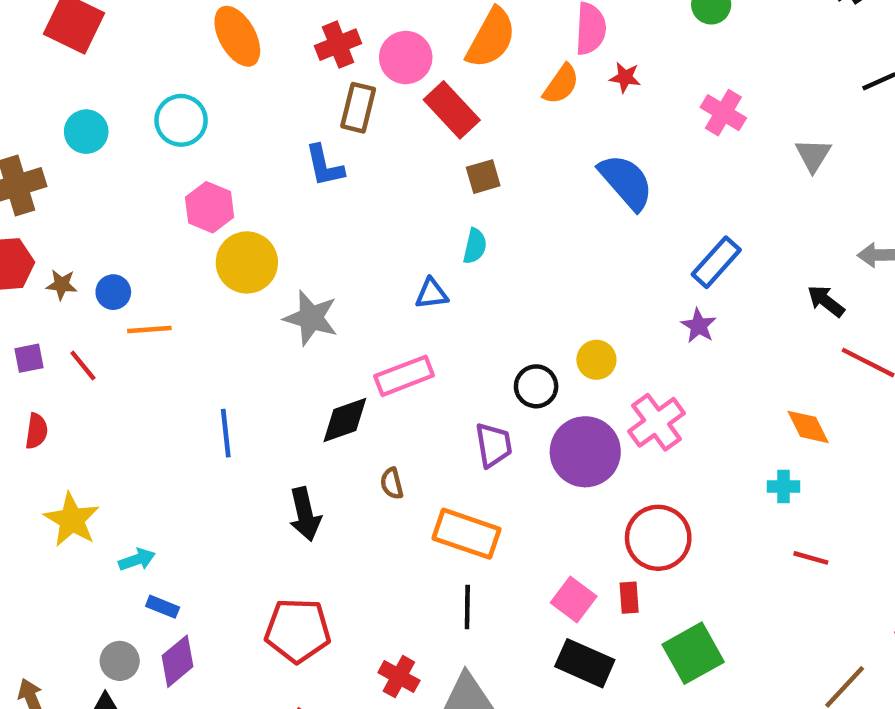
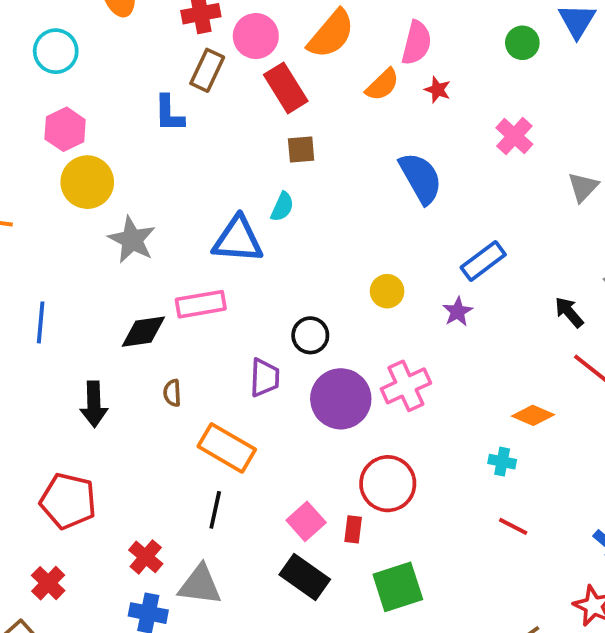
blue triangle: (432, 294) -> (238, 240), size x1.8
yellow circle: (596, 360) -> (387, 291), moved
orange diamond: (808, 427) -> (533, 415), turned -51

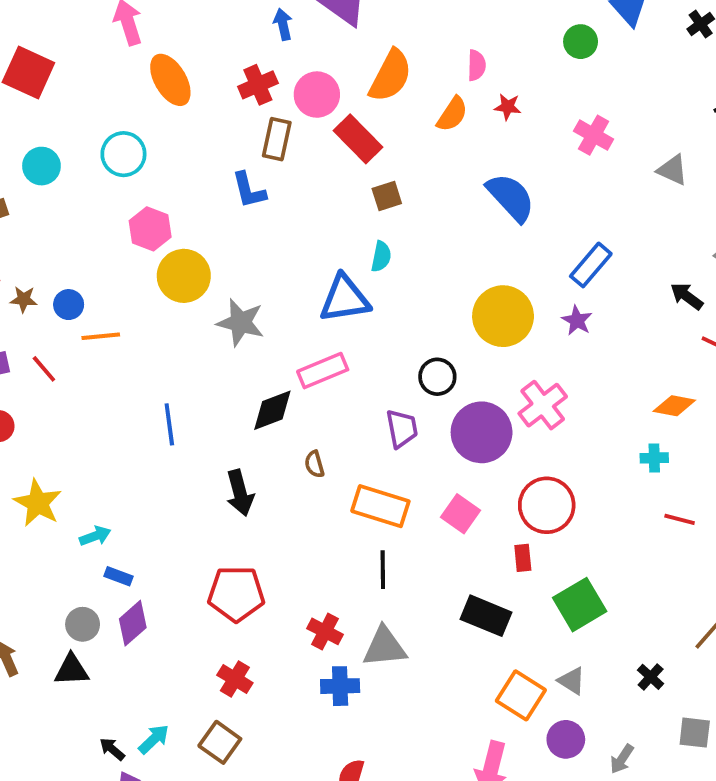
pink semicircle: (417, 43) -> (476, 65), size x0.7
gray triangle: (583, 187) -> (672, 170), turned -36
yellow circle: (387, 291) -> (503, 316), size x1.8
pink square: (306, 521) -> (460, 514), moved

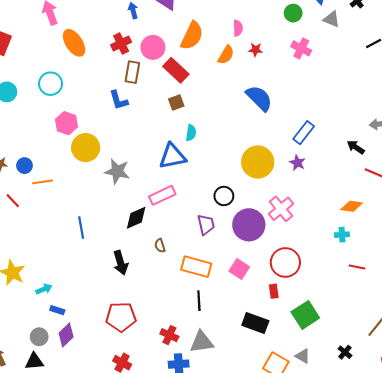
pink cross: (594, 135) -> (301, 48), moved
gray triangle: (672, 170) -> (332, 19), moved
brown square: (387, 196) -> (176, 103), moved

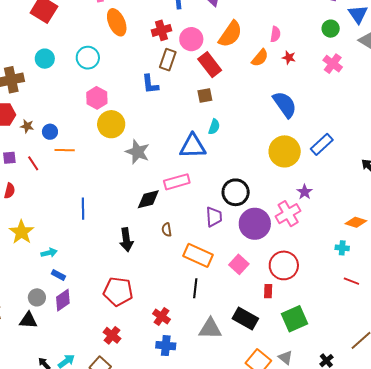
yellow circle: (258, 162) -> (285, 151), moved
purple star: (297, 163) -> (305, 192), moved
black circle: (224, 196) -> (236, 192), size x1.4
blue line: (81, 228) -> (83, 209), moved
gray triangle: (202, 342) -> (210, 329), moved

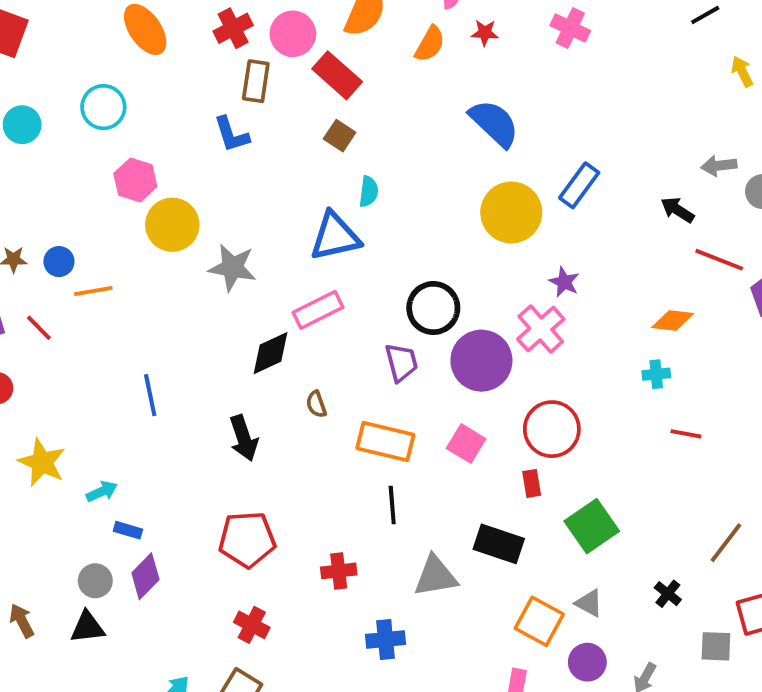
brown square: (205, 95) -> (340, 136), turned -35
red cross: (161, 317) -> (339, 571), turned -30
blue cross: (166, 346) -> (386, 639), moved

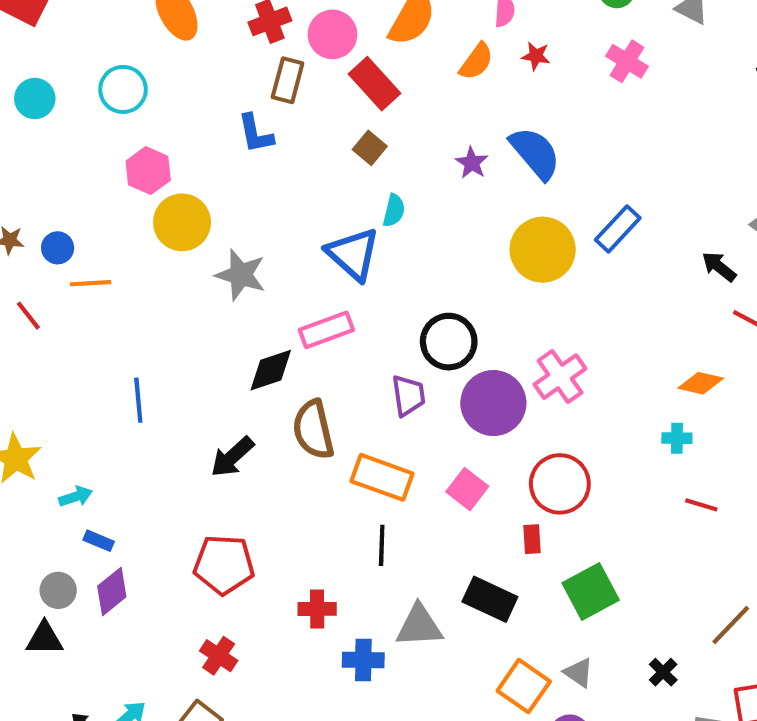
blue triangle: (335, 236) -> (353, 254), turned 48
purple star: (564, 282) -> (472, 163), moved
brown semicircle: (316, 404) -> (313, 430), size x2.0
black arrow: (244, 438) -> (232, 457), turned 60
blue cross: (386, 639) -> (363, 660), moved

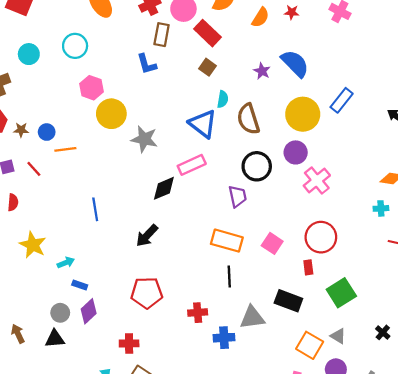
purple circle: (493, 403) -> (296, 152), moved, size x0.7
brown semicircle: (313, 430) -> (248, 119), moved
red cross: (219, 656) -> (129, 343), moved, turned -30

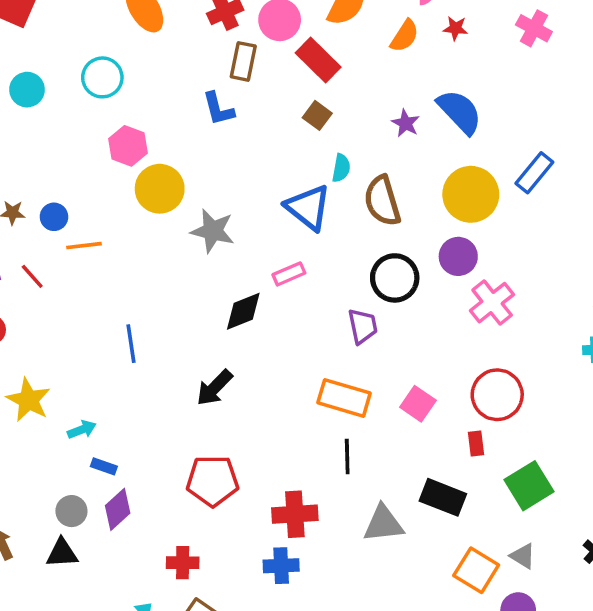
pink rectangle: (192, 165) -> (289, 274), size x0.7
red cross: (198, 313) -> (295, 514), size x1.4
blue cross: (224, 338) -> (281, 566), moved

